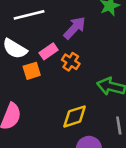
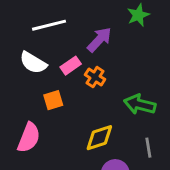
orange square: (32, 71) -> (53, 100), moved

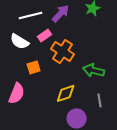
purple arrow: (99, 40) -> (61, 13), moved
pink rectangle: (71, 66) -> (45, 35), moved
orange cross: (95, 77) -> (63, 51), size x1.6

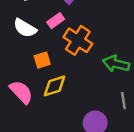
pink semicircle: (17, 93) -> (21, 92), turned -65
yellow diamond: (66, 93) -> (54, 86), moved

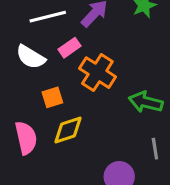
pink semicircle: (21, 92) -> (26, 138), turned 30

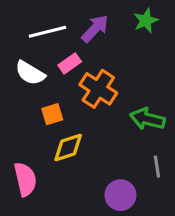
pink semicircle: (26, 138) -> (25, 179), moved

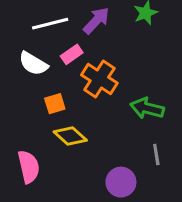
yellow diamond: (68, 148) -> (70, 136), turned 60

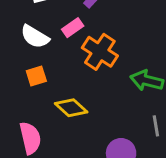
orange square: (55, 104) -> (36, 76), moved

